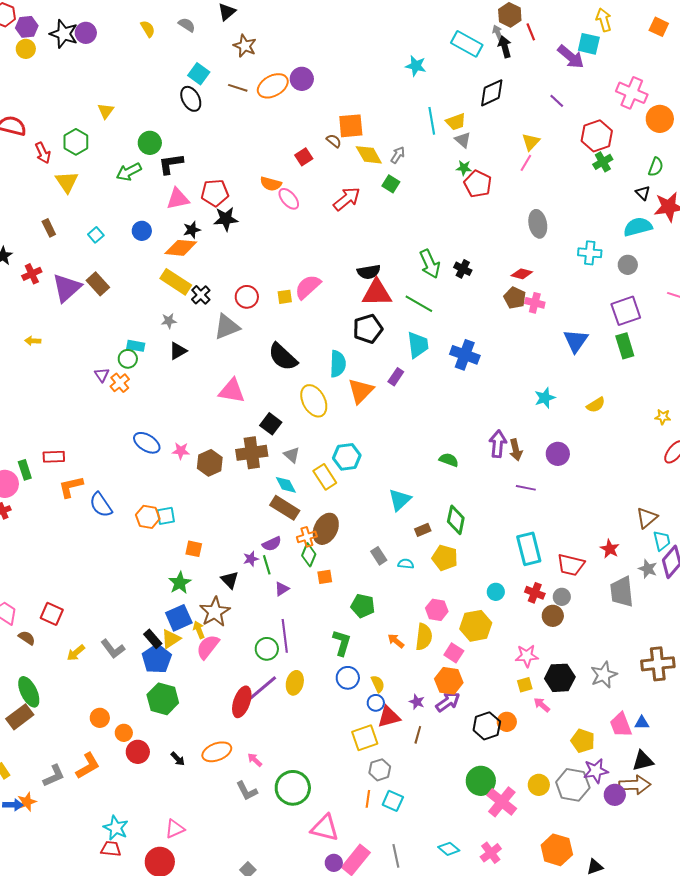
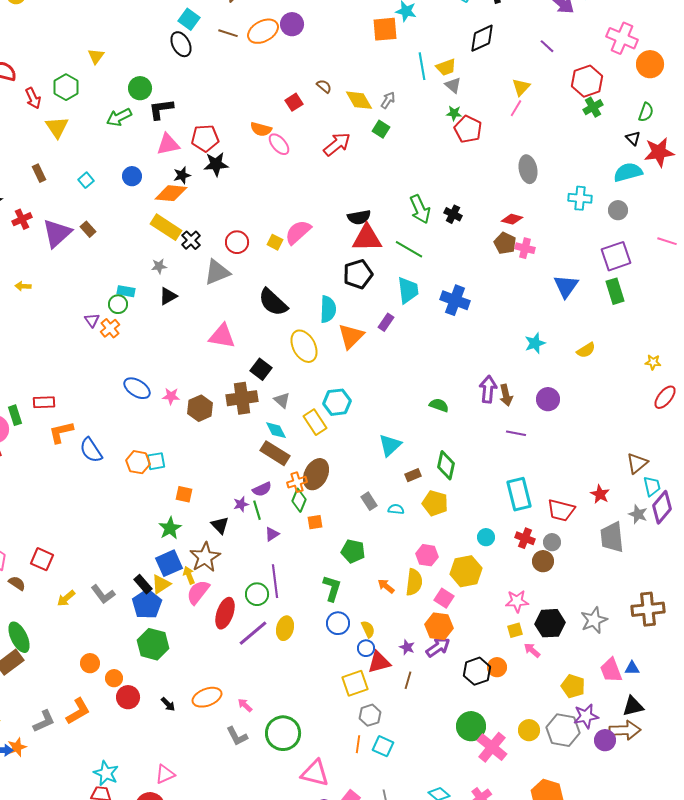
orange square: (351, 126) -> (385, 29), moved
brown rectangle: (98, 284) -> (88, 229), size x0.7
yellow square: (285, 297) -> (275, 242), turned 35
red ellipse: (242, 702) -> (225, 613), moved

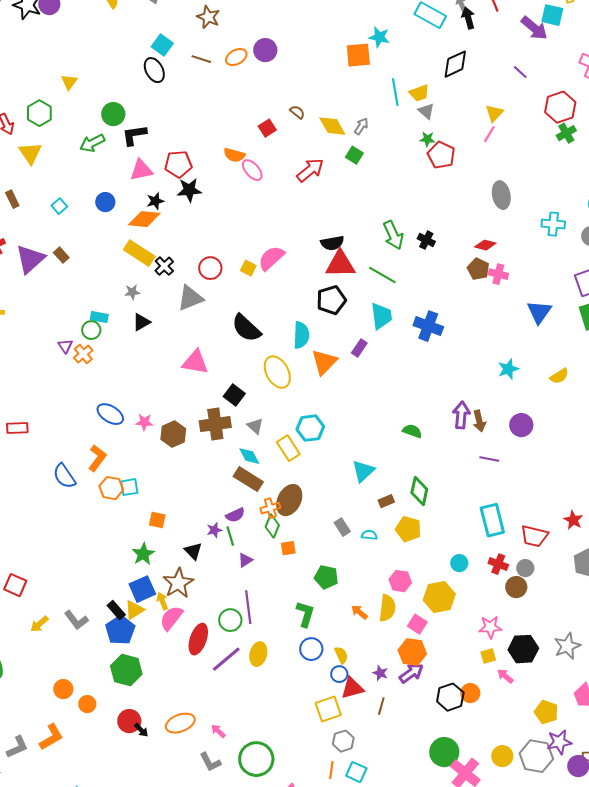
orange ellipse: (263, 31) -> (236, 57), size x0.7
orange L-shape: (61, 432) -> (97, 458), moved, turned 140
red circle: (128, 697) -> (129, 721), moved

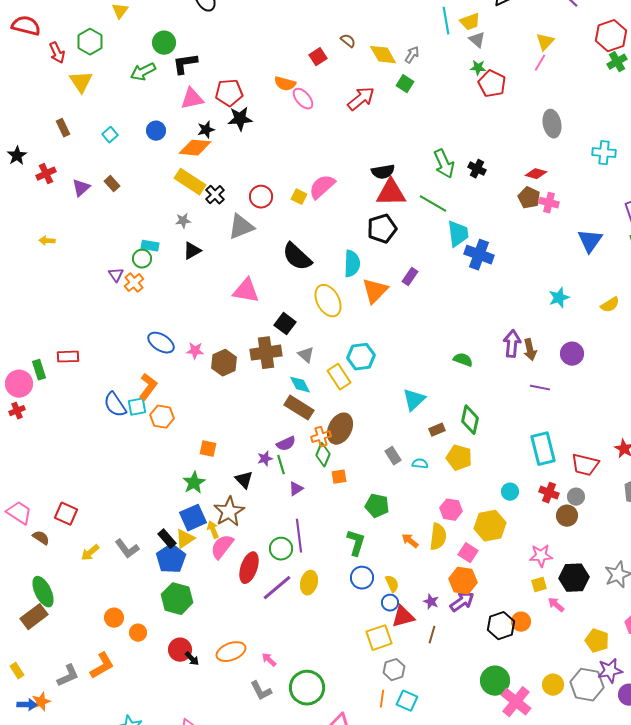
purple triangle: (30, 259) -> (81, 188), size x0.6
cyan trapezoid: (381, 316) -> (458, 234), moved
cyan square: (129, 487) -> (137, 407), moved

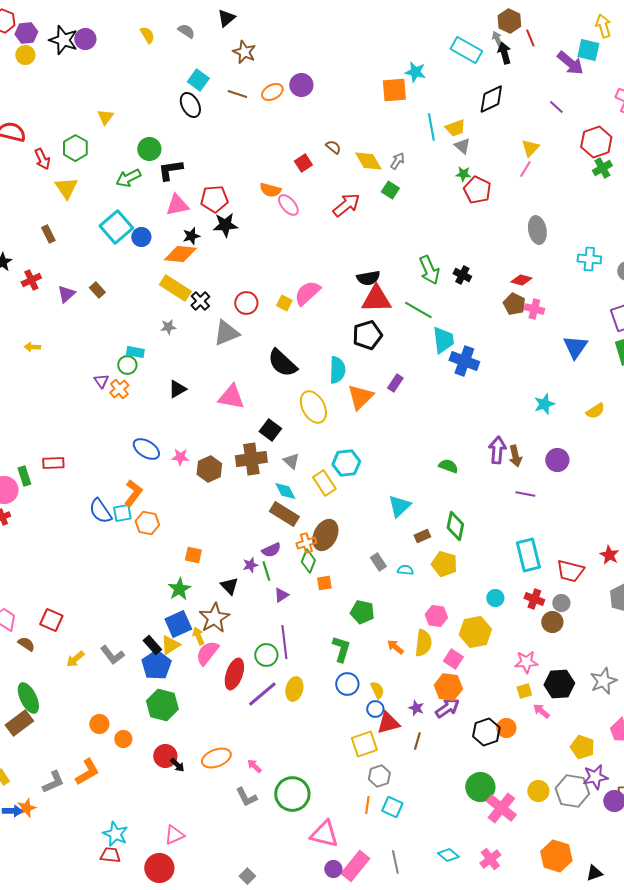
cyan square: (110, 135) -> (116, 227), moved, size x2.0
black triangle: (192, 251) -> (177, 389), moved

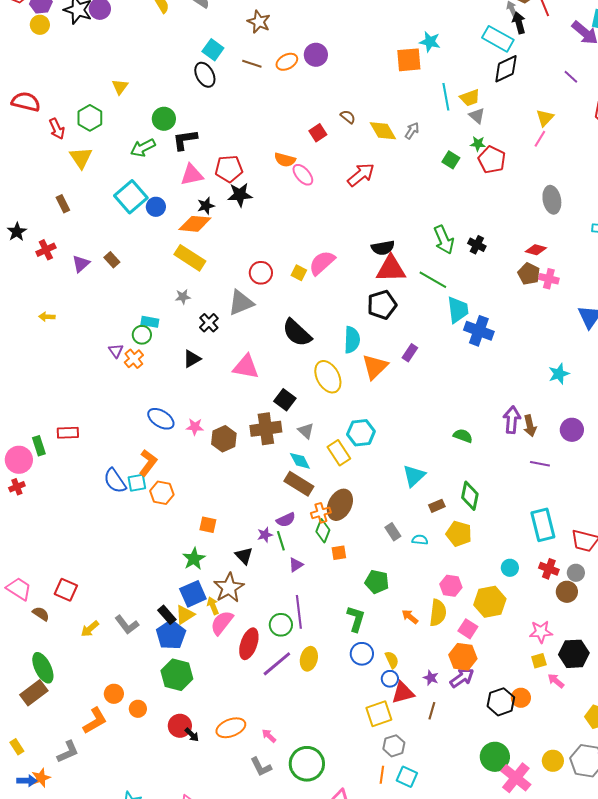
cyan rectangle: (466, 50) -> (498, 39), moved
green square: (390, 190) -> (451, 160), moved
black cross: (200, 301) -> (209, 323), moved
orange L-shape: (87, 772) -> (95, 721), moved

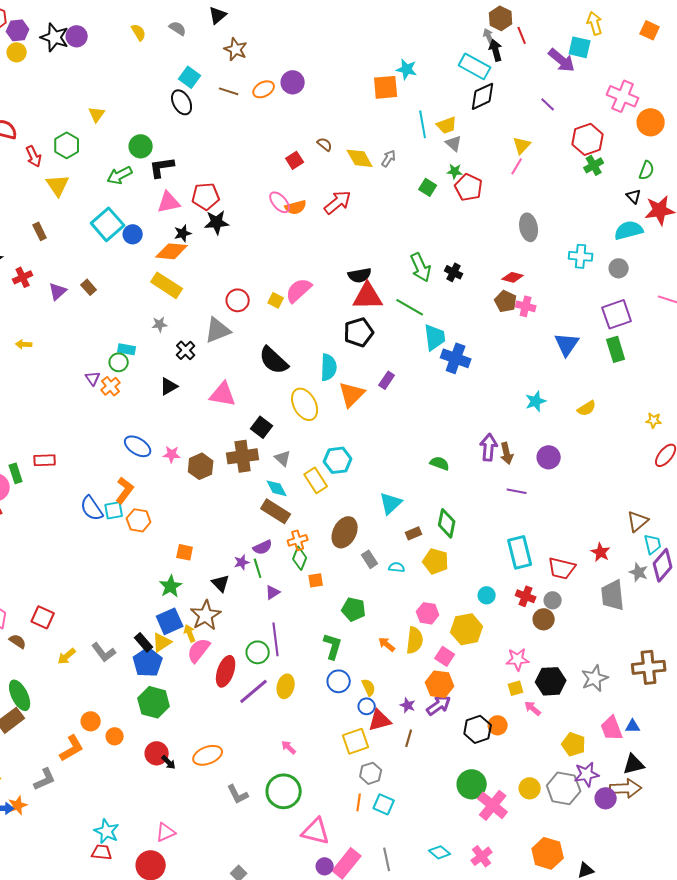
orange semicircle: (285, 160) -> (296, 207), moved, turned -30
brown ellipse: (340, 505) -> (345, 532), moved
pink arrow: (269, 736) -> (289, 747), moved

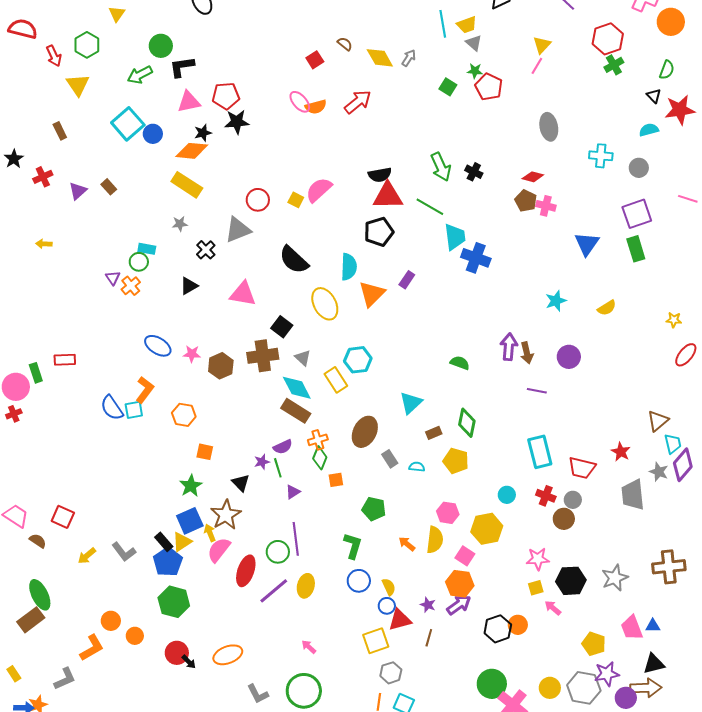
cyan semicircle: (629, 230) -> (649, 130), size x0.7
cyan diamond: (277, 488) -> (297, 388), size x1.4
orange hexagon: (139, 520) -> (184, 415), moved

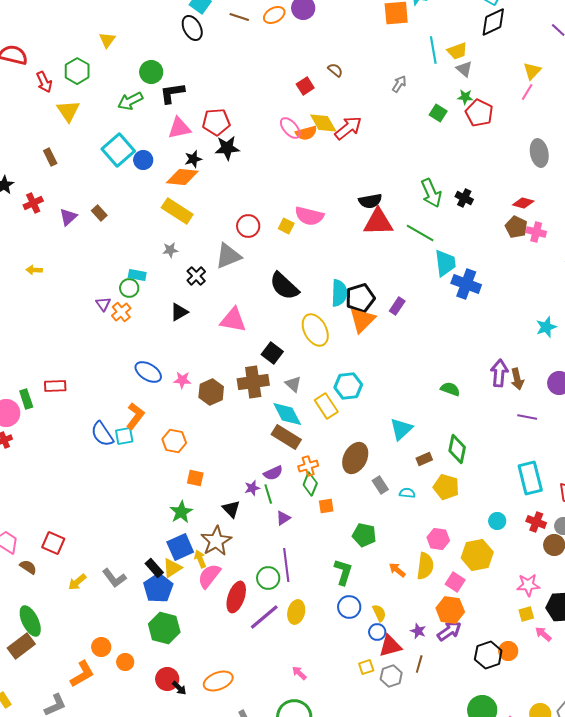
yellow diamond: (380, 58) -> (323, 123), moved
pink semicircle: (319, 190) -> (309, 216), turned -124
black pentagon: (379, 232) -> (360, 298), moved
yellow square: (376, 641) -> (366, 667), size x0.6
gray hexagon: (391, 673) -> (391, 676), moved

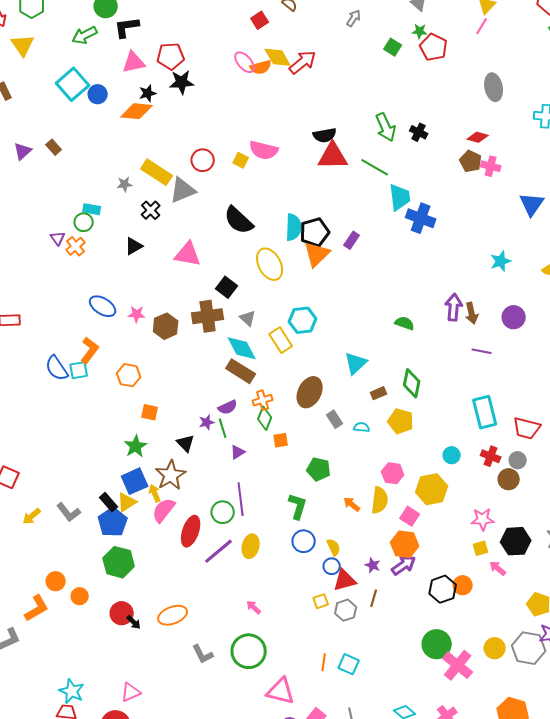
yellow rectangle: (177, 211) -> (157, 172), moved

